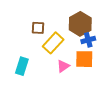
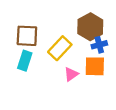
brown square: (38, 28) -> (27, 36), moved, size x1.5
cyan rectangle: (22, 66) -> (25, 61), moved

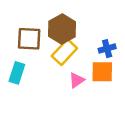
brown hexagon: (90, 27) -> (62, 29), moved
cyan rectangle: (25, 61) -> (17, 73), moved

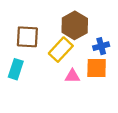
brown hexagon: (62, 29) -> (75, 25), moved
pink triangle: (77, 80) -> (72, 76), turned 35

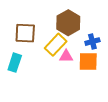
pink triangle: (72, 76) -> (66, 56), moved

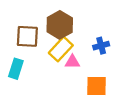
brown hexagon: (68, 23) -> (60, 25), moved
orange square: (88, 62) -> (97, 86), moved

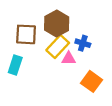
blue cross: (101, 46) -> (83, 43), moved, turned 32
orange square: (97, 86) -> (92, 81), turned 35

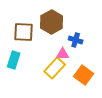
yellow rectangle: (58, 46) -> (55, 68), moved

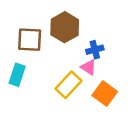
blue cross: (76, 40) -> (95, 50), turned -32
pink triangle: (63, 54) -> (89, 67), moved, turned 32

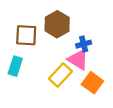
pink triangle: (89, 67) -> (78, 60), size x1.5

